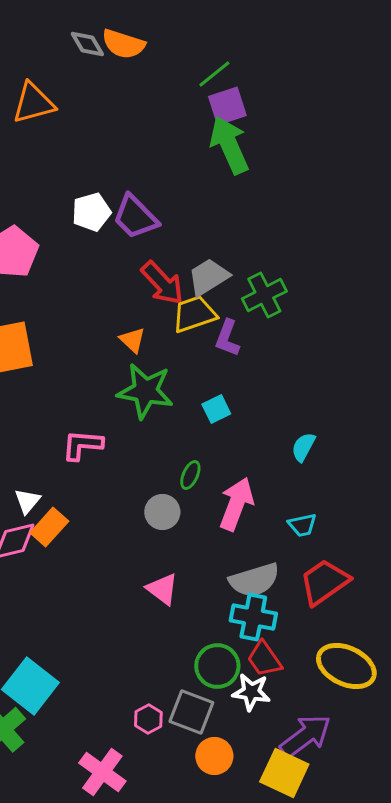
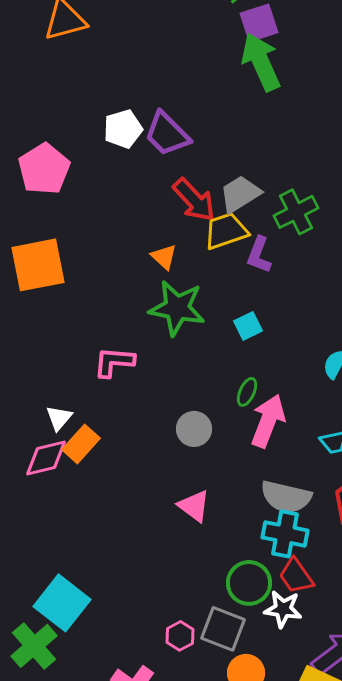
green ellipse: (190, 475) -> (247, 392), moved
gray semicircle: (254, 580) -> (286, 497), turned 30

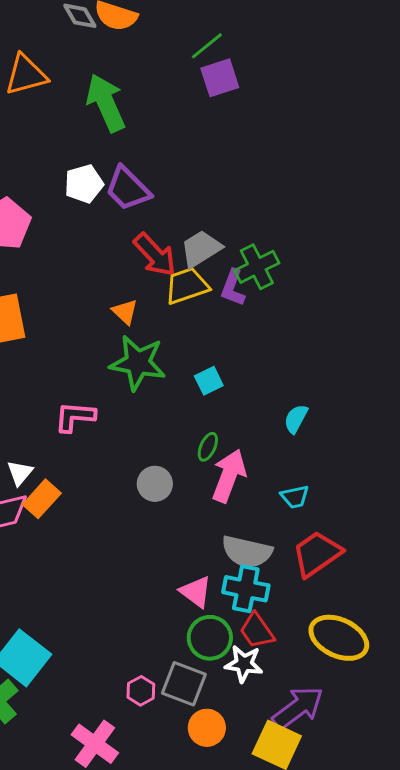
green arrow: (261, 62) -> (106, 103), moved
purple L-shape: (259, 255) -> (233, 288), moved
pink triangle: (194, 506) -> (196, 592), moved

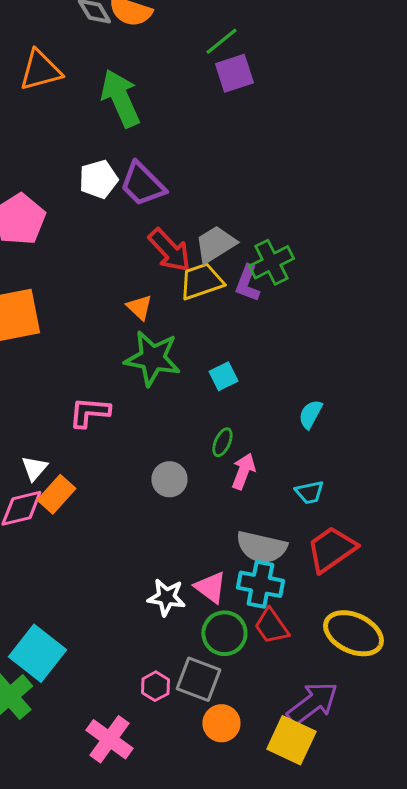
pink arrow: (229, 476) -> (243, 471), size x0.7
white star: (244, 664) -> (166, 597), moved

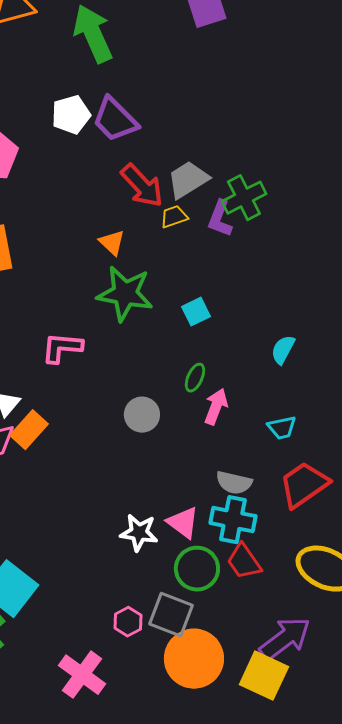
yellow trapezoid: (201, 281) -> (174, 217), size x0.6
gray semicircle: (261, 547) -> (234, 483), size x0.7
orange circle: (221, 723) -> (194, 659), size x1.6

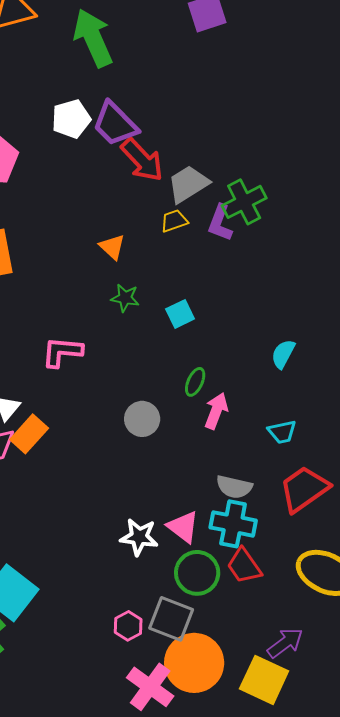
red arrow: (142, 186) -> (142, 160), moved
green star: (125, 294) -> (125, 298), size x0.5
cyan square: (196, 312) -> (180, 314), moved
purple arrow: (285, 639) -> (285, 643), size x0.7
pink cross: (82, 675) -> (150, 687), moved

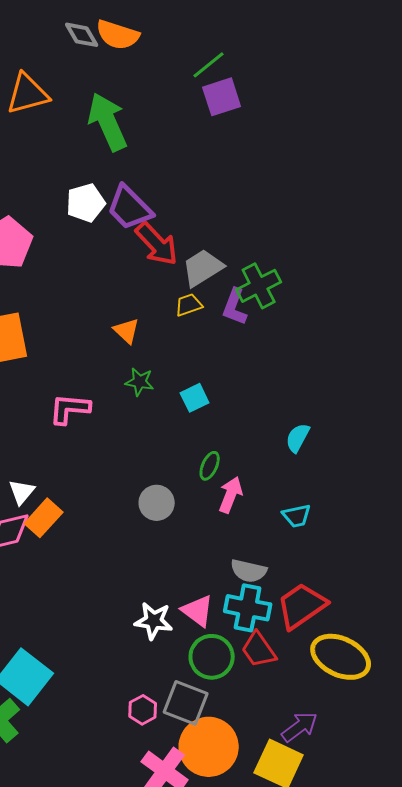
pink L-shape: (62, 352) -> (70, 409), moved
red trapezoid: (304, 489) -> (302, 606), moved

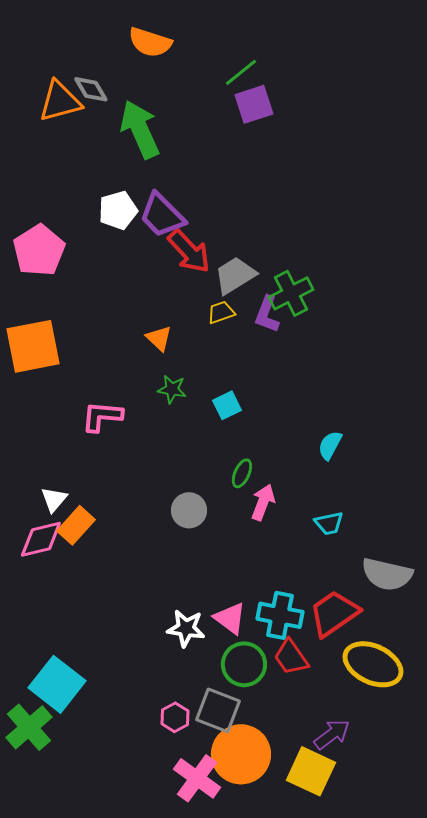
gray diamond: (82, 35) -> (91, 89), moved
gray semicircle: (249, 571) -> (387, 574), moved, size x1.4

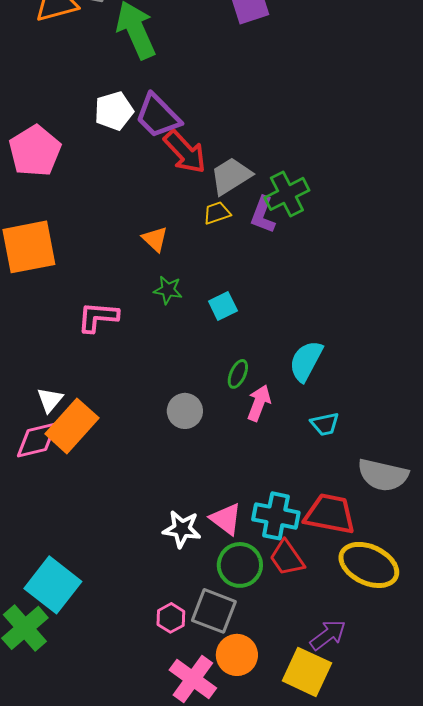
cyan semicircle: (330, 445) -> (306, 361), moved, size x1.4
orange rectangle: (76, 525) -> (72, 426), size x1.4
red trapezoid: (334, 613) -> (330, 514), turned 46
orange circle: (241, 754) -> (237, 655), size x0.7

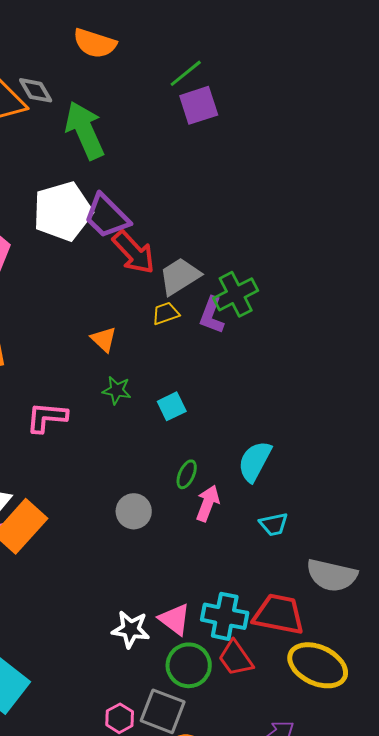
white pentagon: (114, 111) -> (63, 211), size x1.5

